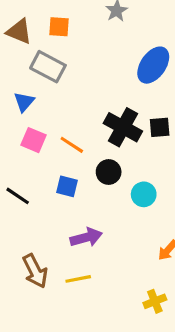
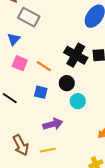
cyan circle: (144, 194) -> (78, 101), moved

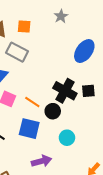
black circle: (67, 83) -> (53, 111), moved
blue square: (41, 92) -> (29, 129), size x1.5

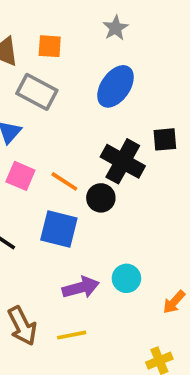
blue ellipse: (84, 51) -> (115, 86), moved
black square: (88, 91) -> (165, 139), moved
cyan circle: (67, 138) -> (126, 278), moved

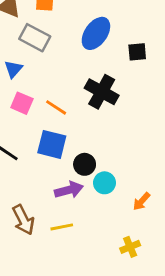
black square: (165, 139) -> (137, 52), moved
black circle: (101, 198) -> (85, 164), moved

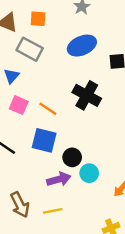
blue ellipse: (96, 33) -> (82, 46), turned 32

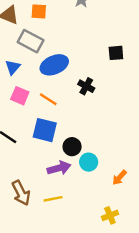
blue ellipse: (82, 46) -> (54, 65), moved
black cross: (87, 95) -> (86, 86), size x0.6

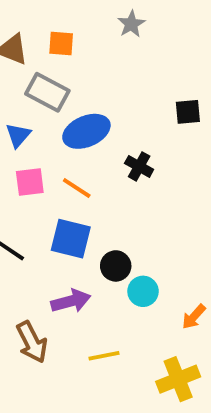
pink square: (20, 96) -> (30, 182), turned -30
purple arrow: (59, 168) -> (71, 301), moved
yellow line: (53, 199) -> (104, 356), moved
yellow cross: (110, 215) -> (178, 379), size x1.5

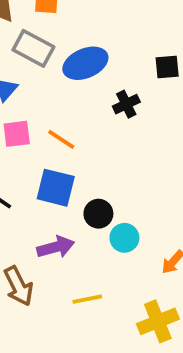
blue ellipse: (86, 131) -> (85, 63), moved
black cross: (139, 166) -> (126, 104), moved, turned 35

